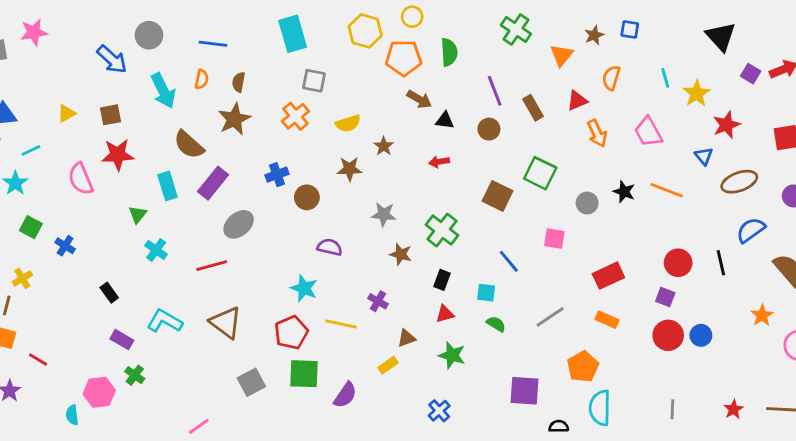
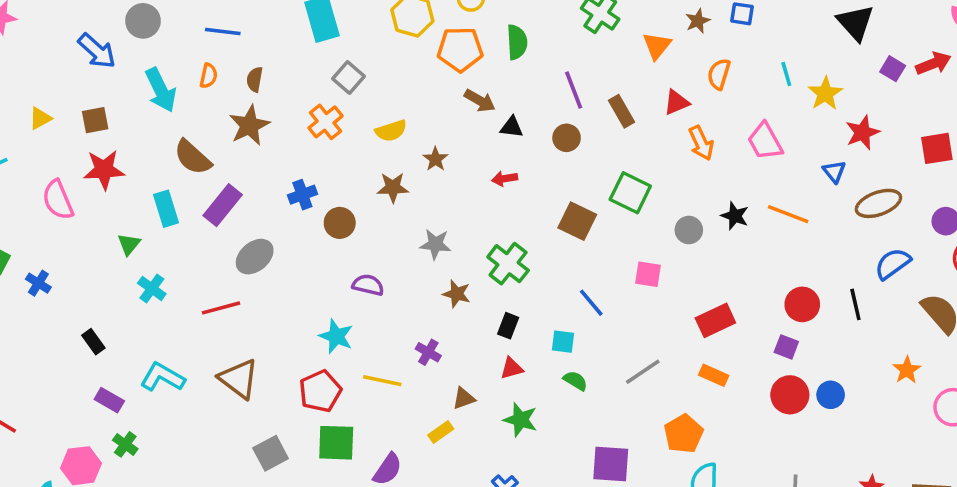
gray square: (314, 81) -> (349, 78), turned 30

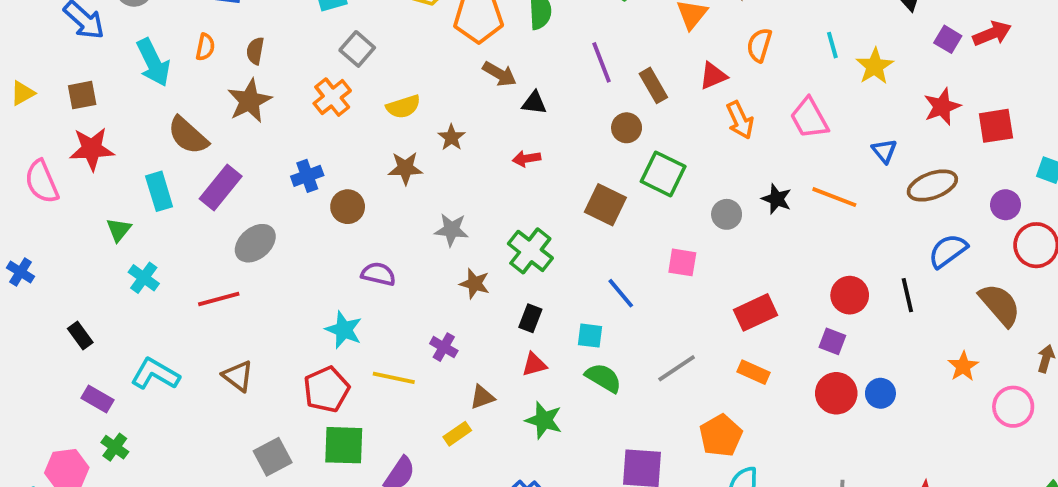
red star: (863, 133) -> (942, 107), moved
brown circle: (567, 138) -> (627, 128), moved
brown triangle: (239, 379) -> (238, 376), size x0.7
green semicircle: (575, 381) -> (603, 378), size x1.4

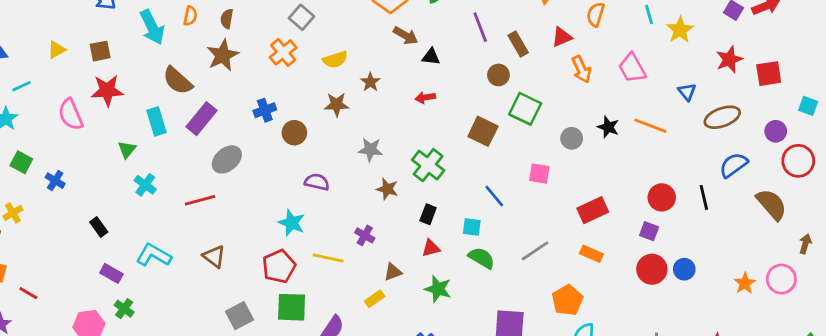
orange star: (963, 366) -> (745, 283), moved

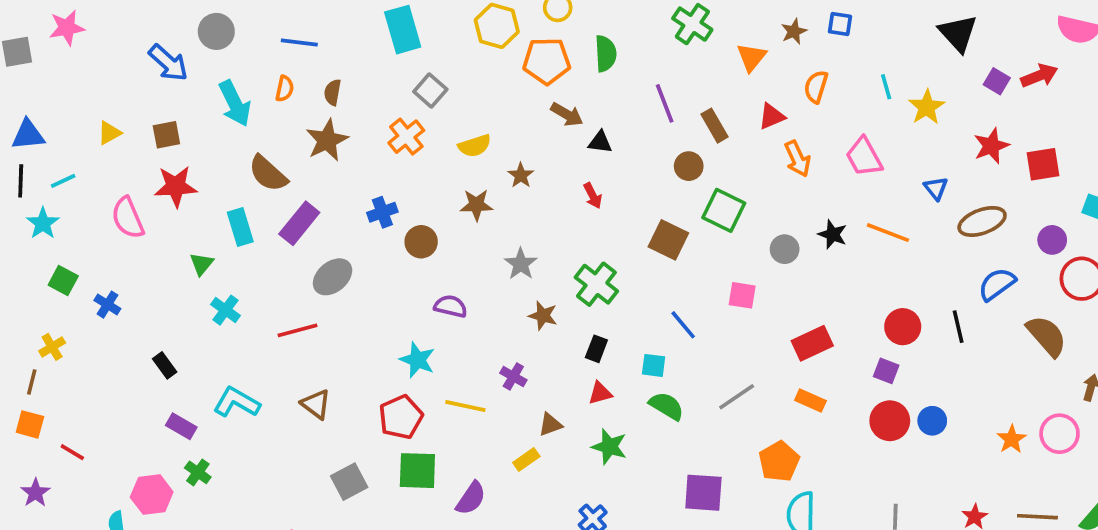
red arrow: (425, 98) -> (593, 196), turned -108
gray star: (370, 150) -> (521, 264), turned 30

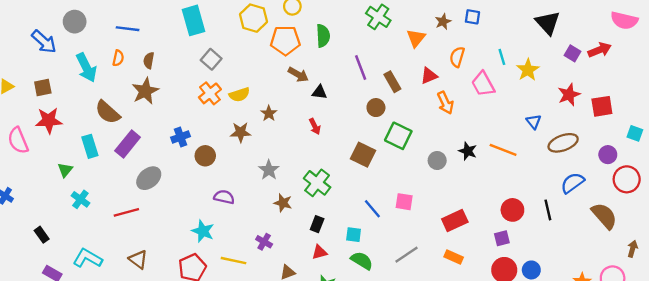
orange cross: (406, 137) -> (210, 93), moved
pink trapezoid: (864, 157) -> (483, 84), moved
pink square: (742, 295) -> (404, 202), moved
purple square: (886, 371) -> (502, 238), turned -35

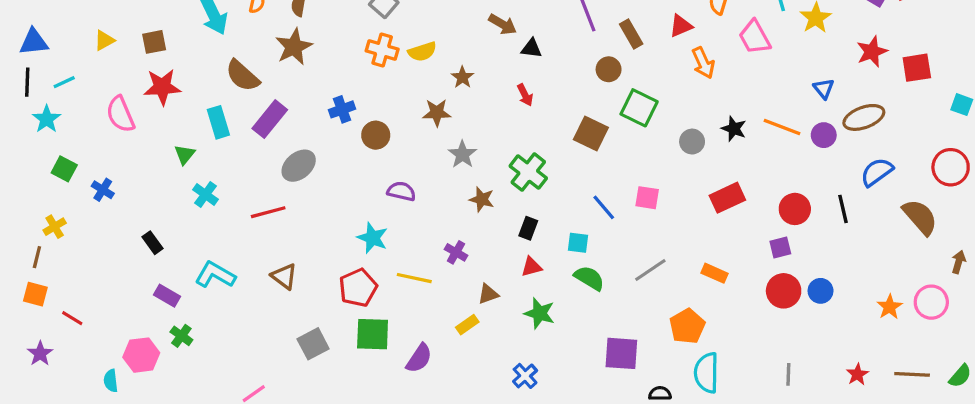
orange cross: (210, 93) -> (382, 50), turned -35
brown star: (241, 132) -> (437, 113), moved
purple circle: (608, 155) -> (824, 135), moved
red rectangle: (455, 221) -> (727, 198), moved

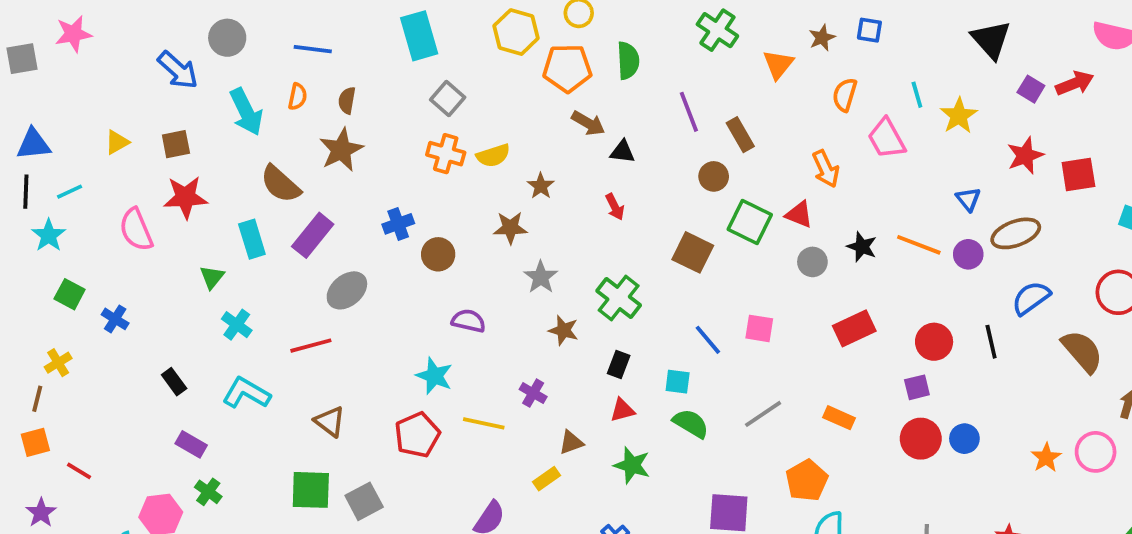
red triangle: (681, 26) -> (799, 214), moved, turned 45
cyan L-shape: (215, 275) -> (246, 393), moved
orange square: (35, 294) -> (35, 442), turned -30
green square: (373, 334) -> (311, 490), moved

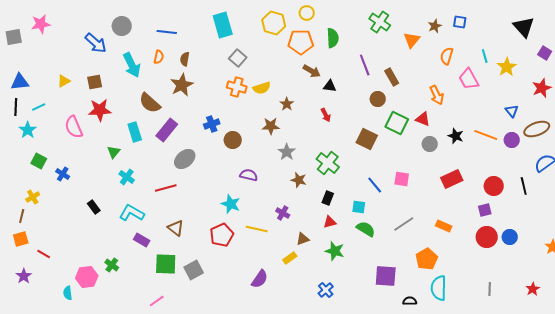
purple rectangle: (191, 444) -> (142, 240), moved

